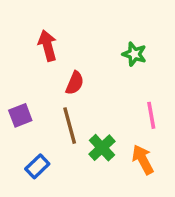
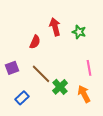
red arrow: (48, 46) -> (55, 27), moved
red semicircle: (75, 83) -> (35, 42), moved
brown line: (70, 126) -> (41, 74), turned -30

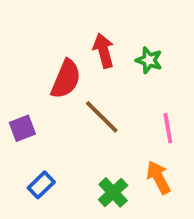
red semicircle: (35, 42) -> (66, 79), size x1.5
brown line: (41, 74) -> (102, 117), moved
green cross: (60, 87) -> (113, 192), moved

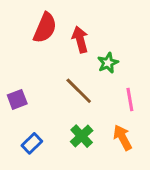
green star: (149, 60) -> (108, 63), moved, turned 30
red semicircle: (66, 79) -> (45, 28), moved
green cross: (113, 192) -> (82, 136), moved

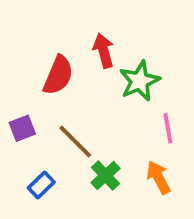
red semicircle: (45, 28) -> (58, 75), moved
green star: (108, 63) -> (140, 81), size x1.5
brown line: (79, 91) -> (75, 141), moved

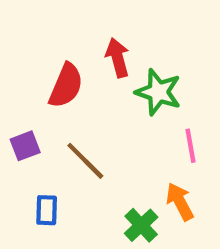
green star: (140, 81) -> (158, 92), turned -30
green cross: (106, 176) -> (141, 225), moved
blue rectangle: (41, 185) -> (47, 210), turned -44

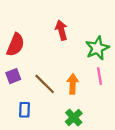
red semicircle: (66, 86) -> (15, 45), moved
green star: (158, 92) -> (97, 48), moved, turned 30
orange arrow: (180, 202) -> (73, 84), moved, turned 30

